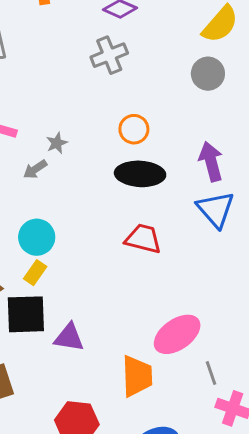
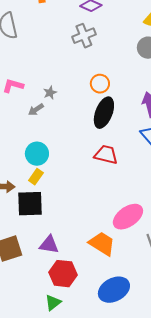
black ellipse: (140, 174) -> (104, 113), turned -72
purple triangle: (69, 337) -> (49, 245), moved
orange trapezoid: (137, 376) -> (102, 244), turned -56

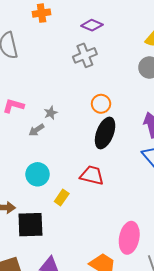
red trapezoid: (106, 155) -> (92, 175), moved
yellow rectangle: (36, 177) -> (62, 197), moved
pink ellipse: (128, 217) -> (129, 238), turned -44

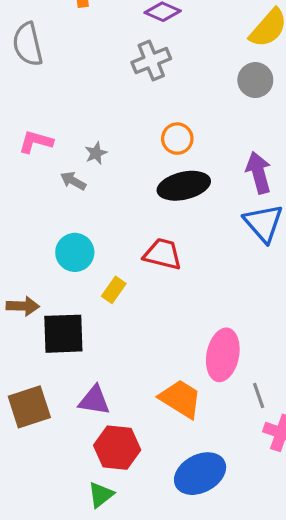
gray arrow: (37, 130) -> (73, 181), turned 63
black ellipse: (105, 133) -> (184, 186), turned 56

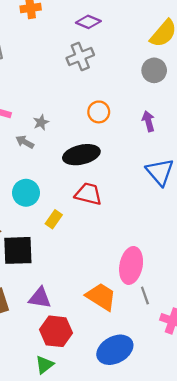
purple arrow: (259, 173) -> (148, 121), moved, size x0.7
black ellipse: (184, 186) -> (81, 155), moved
gray line: (259, 396) -> (145, 296), moved

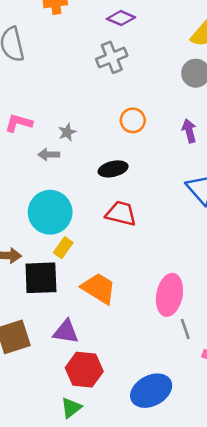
gray arrow: (25, 142) -> (49, 155), turned -30
black ellipse: (81, 155) -> (113, 169), size x0.7
cyan circle: (26, 193) -> (50, 212), size x1.4
yellow rectangle: (54, 219) -> (63, 248), moved
orange trapezoid: (101, 297) -> (99, 288), moved

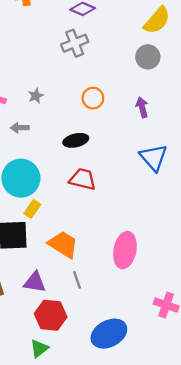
gray star: (67, 132) -> (36, 96), moved
gray line: (185, 329) -> (77, 280), moved

